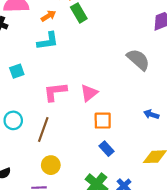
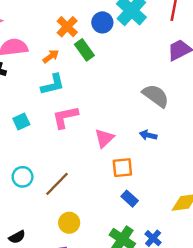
pink L-shape: (55, 92) -> (65, 117), moved
blue arrow: (151, 114) -> (148, 135), moved
brown line: (43, 130) -> (57, 184), turned 30

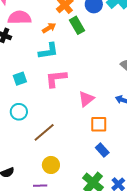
cyan circle: (23, 177) -> (19, 112), moved

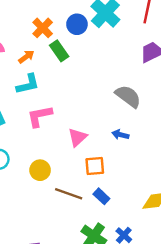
brown line: (44, 132) -> (69, 194), moved, turned 65
yellow circle: (51, 165) -> (40, 170), moved

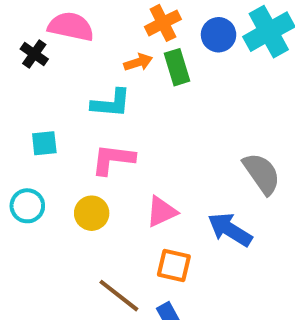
orange arrow: (26, 57) -> (138, 62), moved
blue arrow: (120, 135) -> (230, 230), size x1.6
yellow circle: (40, 170) -> (92, 213), moved

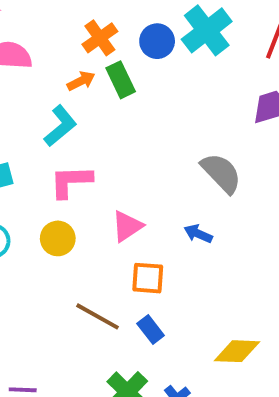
cyan L-shape: (111, 103) -> (60, 126), turned -36
blue arrow: (230, 230) -> (198, 234), size x0.6

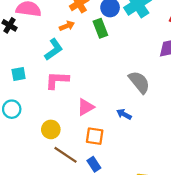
green rectangle: (121, 80) -> (100, 28), moved
yellow circle: (58, 238) -> (51, 129), moved

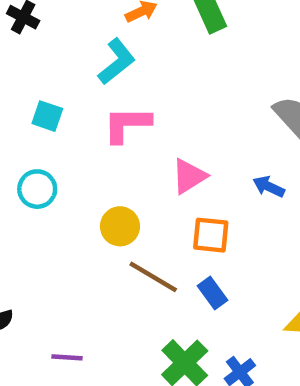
cyan square: (19, 74) -> (47, 116), turned 32

